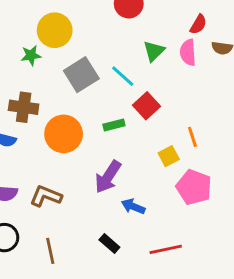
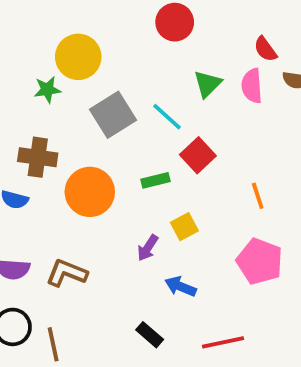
red semicircle: (198, 24) -> (265, 49), turned 114
yellow square: (169, 156) -> (184, 227), moved
purple arrow: (108, 177) -> (148, 248), size x0.6
brown line: (50, 251) -> (53, 344), moved

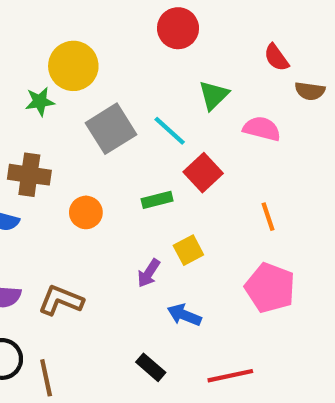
pink semicircle: (252, 86) -> (262, 129), moved, turned 108
orange circle: (90, 192) -> (86, 212), size x0.6

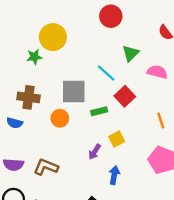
gray square: (111, 129) -> (74, 92), moved, turned 32
blue arrow: (184, 315) -> (114, 175), turned 78

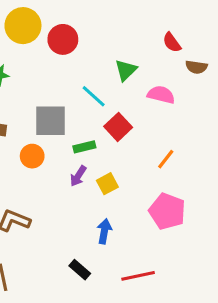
red circle: (111, 16) -> (63, 39), moved
yellow circle: (53, 37) -> (23, 26), moved
orange line: (161, 121) -> (166, 159), turned 56
purple arrow: (95, 152) -> (78, 176), moved

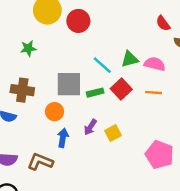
green triangle: (126, 70) -> (130, 59), moved, turned 30
green rectangle: (84, 147) -> (95, 93), moved
orange line: (166, 159) -> (154, 93), moved, turned 56
blue arrow: (104, 231) -> (63, 138), moved

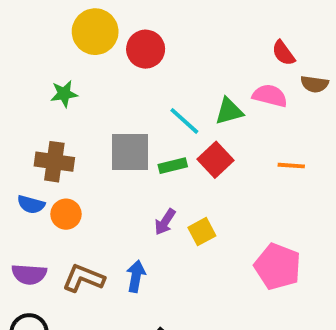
pink semicircle: (155, 64) -> (270, 96), moved
orange line: (154, 93) -> (291, 166), moved
orange circle: (55, 112) -> (66, 214), moved
blue arrow: (63, 138) -> (136, 276), moved

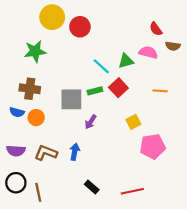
green star: (64, 94) -> (35, 51), size x1.5
gray square: (130, 152) -> (71, 99), moved
yellow square: (202, 232) -> (133, 122), moved
pink pentagon: (278, 267) -> (153, 146), turned -30

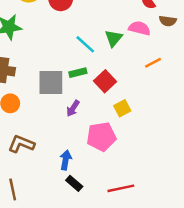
green triangle: (126, 61) -> (114, 38), turned -35
red square: (118, 88) -> (105, 81), moved
orange line: (160, 91) -> (153, 63), moved, turned -32
pink pentagon: (153, 146) -> (101, 137), moved
blue arrow: (75, 152) -> (66, 160), moved

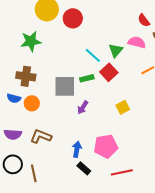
red square: (105, 81) -> (109, 72), moved
pink pentagon: (101, 137) -> (106, 146), moved

